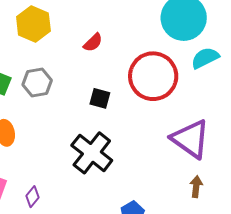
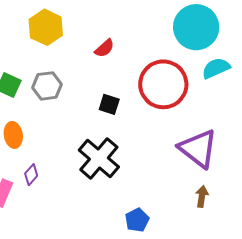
purple diamond: (33, 197) -> (31, 175), moved

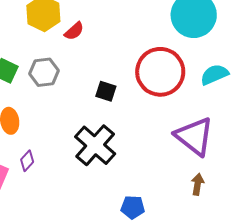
red semicircle: (105, 48) -> (74, 31), moved
cyan semicircle: (216, 68) -> (214, 75), moved
blue pentagon: (137, 220) -> (133, 207), turned 30

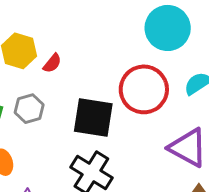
black square: (106, 91) -> (93, 117), size x2.0

